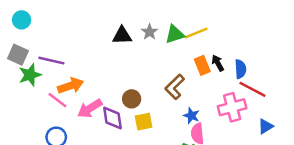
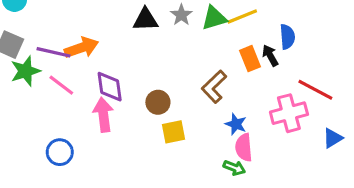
blue semicircle: (240, 69) -> (287, 37), moved
orange arrow: (71, 86) -> (82, 48), moved
pink line: (57, 100) -> (61, 85), moved
pink arrow: (90, 108) -> (103, 115), turned 115
purple diamond: (112, 118) -> (110, 87), moved

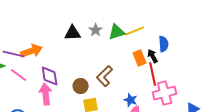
brown L-shape: (214, 87) -> (105, 76), moved
red line: (315, 90) -> (153, 74), moved, turned 50

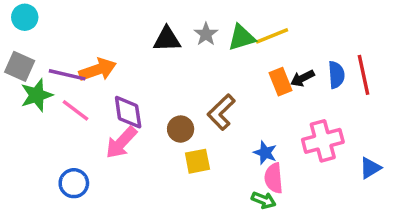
blue semicircle: (164, 44) -> (336, 75), moved
black arrow: (153, 56) -> (302, 78), turned -88
red line: (153, 74) -> (363, 75), moved
pink arrow: (46, 94) -> (121, 143), turned -130

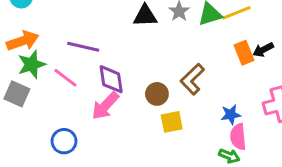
gray square: (20, 66) -> (17, 94), moved
orange arrow: (98, 70) -> (23, 41), moved
purple line: (67, 75) -> (83, 47), moved
blue star: (265, 153) -> (231, 115), turned -30

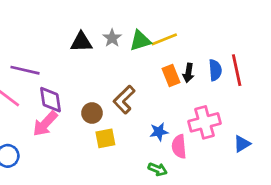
black arrow: (263, 50) -> (188, 73), turned -54
pink semicircle: (238, 137) -> (179, 146), moved

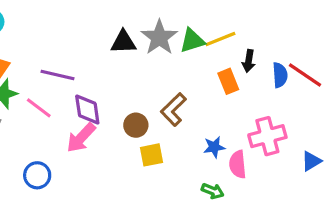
gray star: (112, 38) -> (159, 37), size x1.6
red line: (237, 70) -> (305, 75), turned -44
black arrow: (188, 73) -> (249, 61), moved

